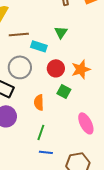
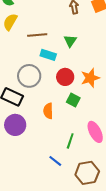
brown line: (19, 34) -> (37, 35), moved
green line: (41, 132) -> (70, 141), moved
blue line: (46, 152) -> (55, 161), turned 32

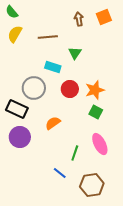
brown line: (37, 35) -> (48, 37), moved
green square: (73, 100) -> (96, 112), moved
orange semicircle: (48, 111) -> (53, 123), turned 56

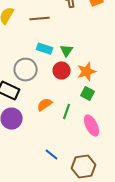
green triangle: (75, 53) -> (67, 51), moved
green line: (75, 153) -> (67, 112), moved

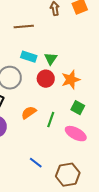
green square: (88, 94) -> (78, 108), moved
pink ellipse: (92, 126) -> (76, 134), turned -35

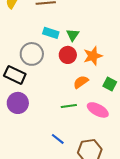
green square: (78, 108) -> (110, 84), moved
orange semicircle: (29, 113) -> (81, 82), moved
green line: (51, 120) -> (69, 106), moved, turned 63

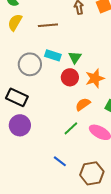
gray circle: (32, 54) -> (30, 64), moved
green line: (69, 106) -> (71, 128), turned -35

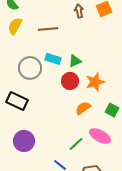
green triangle: (75, 57) -> (75, 61), turned 32
purple circle: (20, 125) -> (24, 141), moved
green line: (71, 128) -> (76, 144), moved

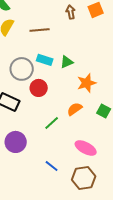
red circle: (70, 81) -> (39, 88), moved
pink ellipse: (100, 136) -> (86, 148), moved
green line: (76, 144) -> (52, 123), moved

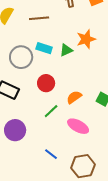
orange star: (87, 83) -> (86, 39), moved
red circle: (39, 88) -> (46, 83), moved
pink ellipse: (86, 148) -> (78, 126), moved

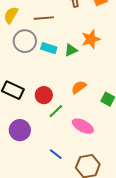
gray circle: (21, 57) -> (25, 41), moved
red circle: (46, 83) -> (44, 95), moved
orange semicircle: (74, 97) -> (79, 87), moved

